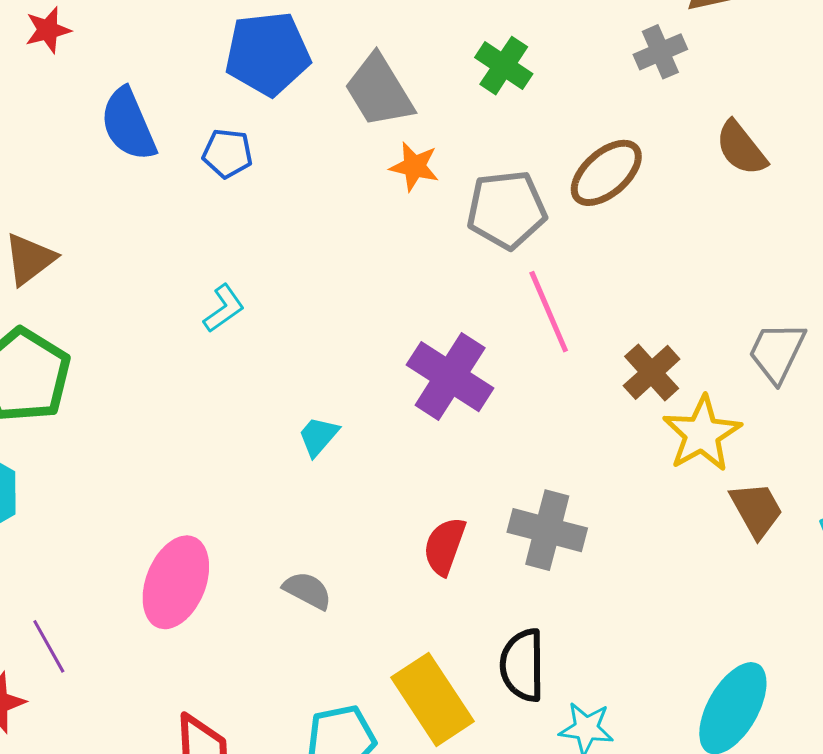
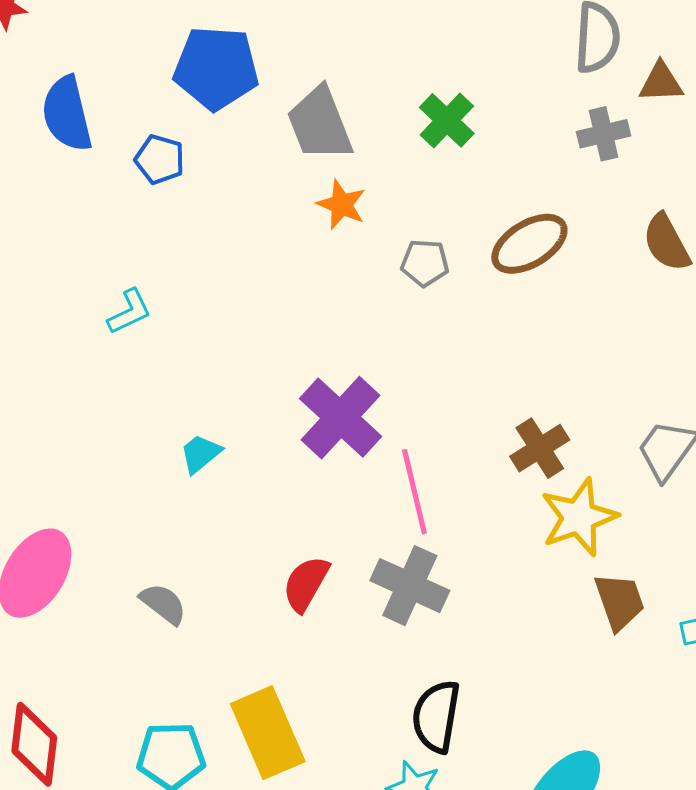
gray pentagon: (507, 210) -> (425, 263), size x0.6
pink line: (549, 312) -> (414, 492), moved
black semicircle: (522, 665) -> (436, 716), moved

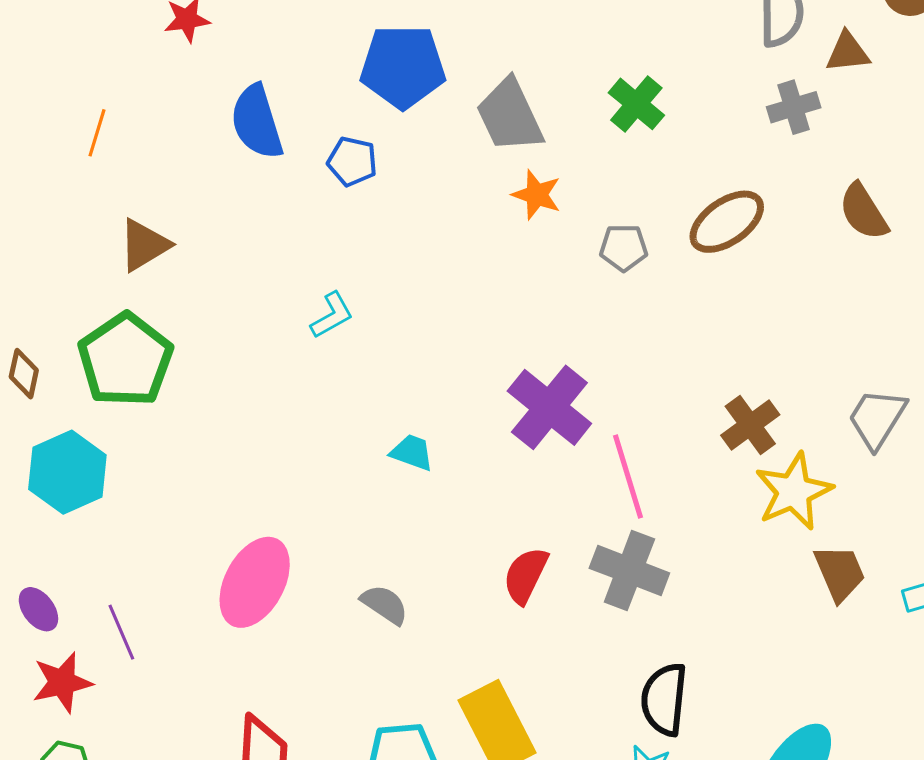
cyan trapezoid: (200, 454) -> (412, 452), turned 63

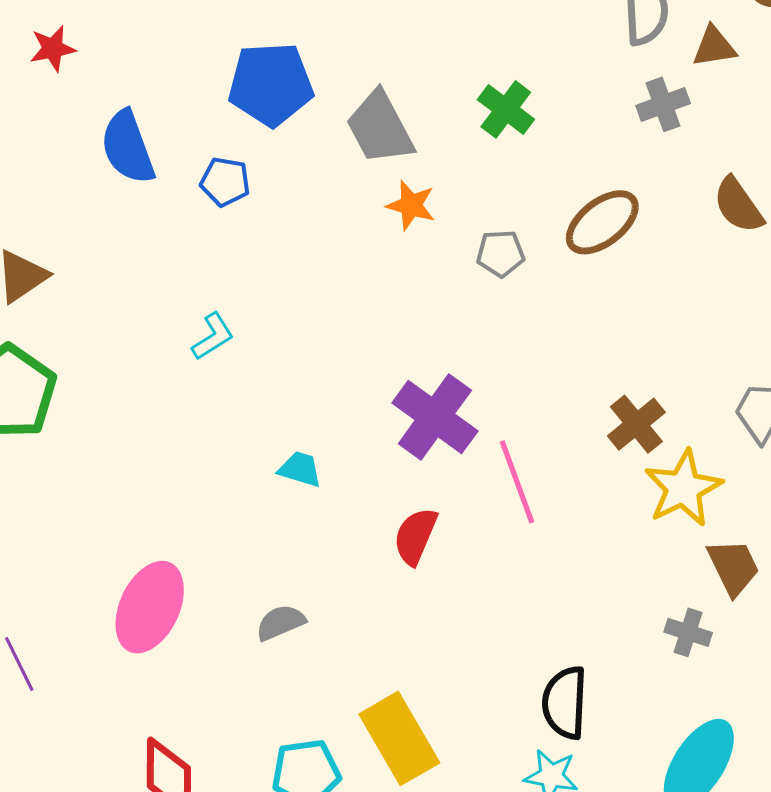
gray cross: (629, 571) -> (688, 632), moved, size x0.6
red semicircle: (526, 575) -> (415, 536), moved
gray semicircle: (385, 605) -> (281, 623), turned -54

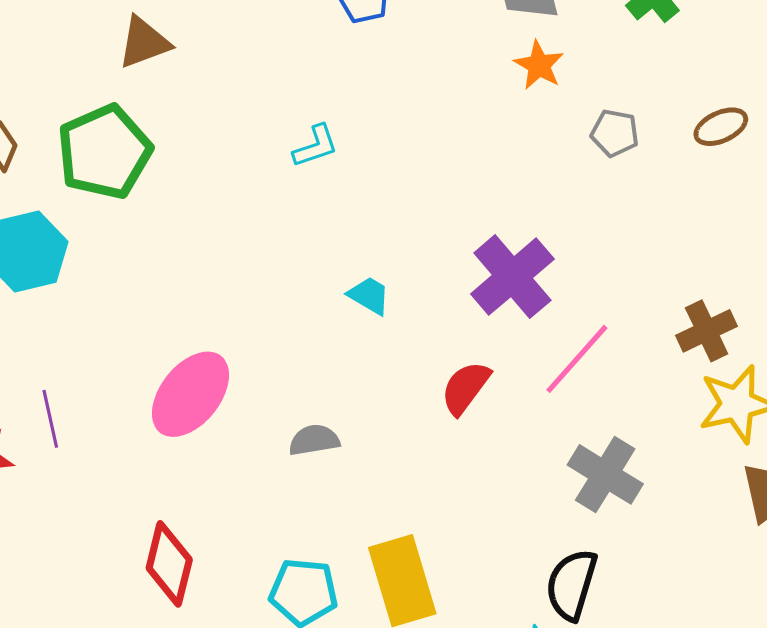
brown ellipse: (602, 222) -> (721, 127), size x0.7
pink line: (517, 482) -> (577, 359), turned 48
gray cross: (688, 632) -> (605, 474), moved, size x1.6

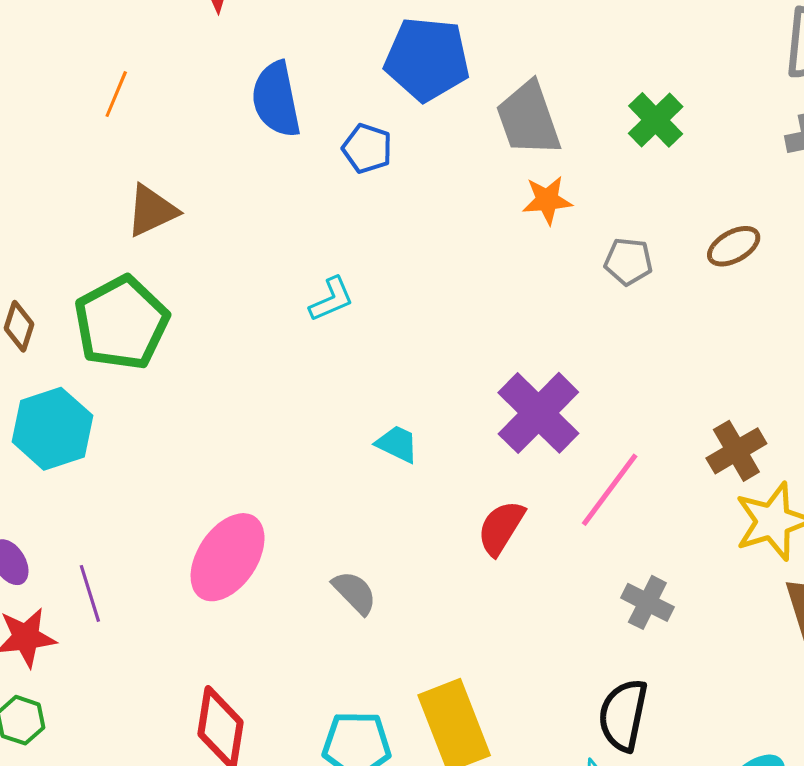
orange star: (539, 65) -> (547, 200), turned -30
gray semicircle: (314, 440) -> (355, 592), turned 60
gray cross: (605, 474) -> (647, 602), size x0.7

